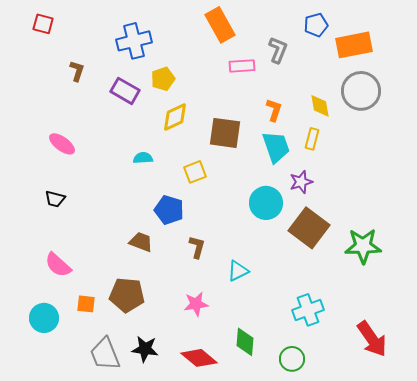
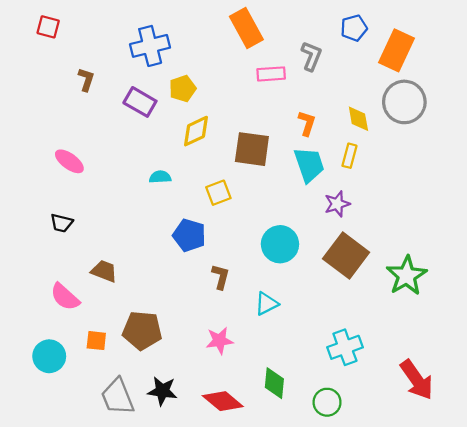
orange rectangle: (354, 45) -> (397, 50), turned -54
cyan circle: (266, 203) -> (280, 244), moved
brown trapezoid: (141, 242) -> (104, 271), moved
green star: (363, 246) -> (407, 276), turned -30

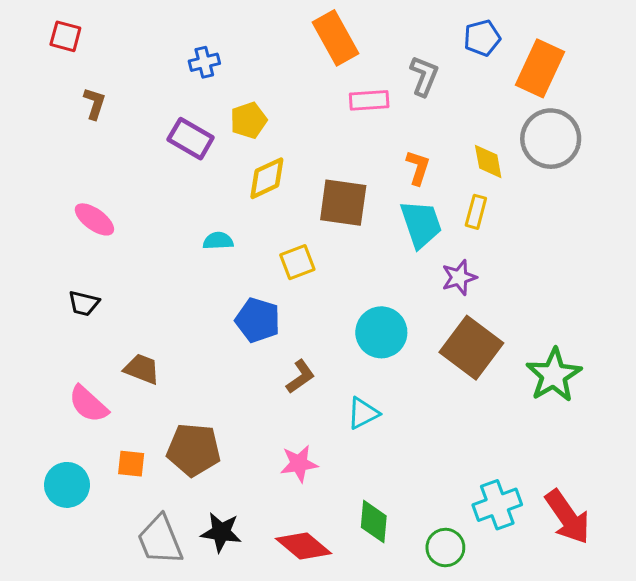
blue cross: (150, 46) -> (204, 62), size x0.6
brown L-shape: (86, 80) -> (94, 103), moved
brown L-shape: (221, 277) -> (300, 377), turned 40
cyan cross: (345, 347) -> (497, 505), moved

